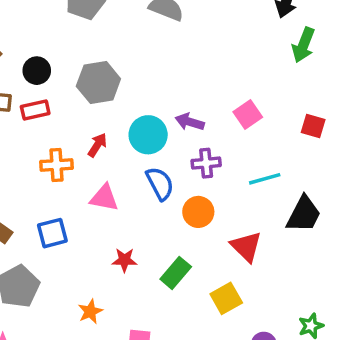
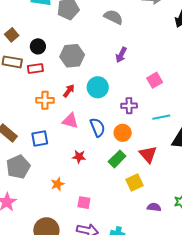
purple arrow: (190, 122) -> (121, 55), moved, turned -84
blue semicircle: (160, 184) -> (97, 127), moved
green rectangle: (176, 273) -> (117, 159), moved

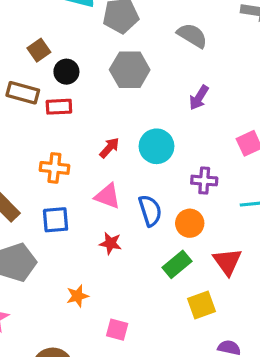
brown square: (12, 35) -> (39, 50), moved
gray hexagon: (72, 56) -> (130, 70), moved
orange cross: (45, 100) -> (54, 168), moved
red star: (79, 157) -> (111, 243), moved

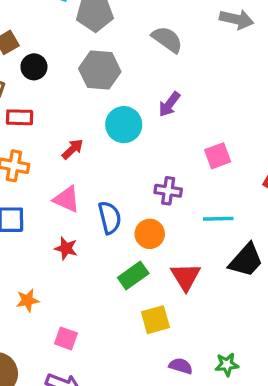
red rectangle: (59, 107) -> (20, 117), moved
cyan circle: (157, 146) -> (124, 125), moved

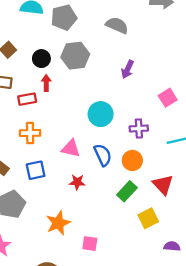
black circle: (34, 67) -> (41, 59), moved
cyan circle: (124, 125) -> (101, 114), moved
red arrow: (72, 149) -> (46, 83), moved, turned -35
orange star: (28, 300) -> (58, 223), size x1.5

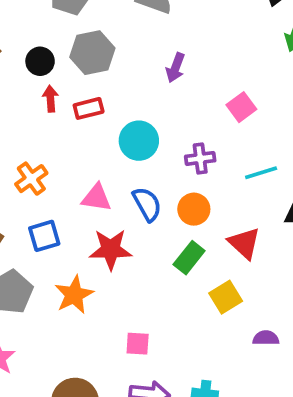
red rectangle: (27, 99) -> (89, 108), moved
orange cross: (30, 133) -> (31, 179), turned -30
red star: (77, 182) -> (111, 249), size x1.6
orange star: (58, 223) -> (74, 295), moved

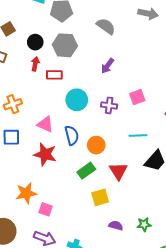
purple cross: (200, 158) -> (109, 105), moved
orange star: (74, 295) -> (26, 193), moved

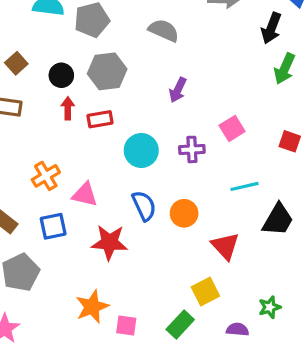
pink triangle: (45, 124) -> (85, 195), moved
green rectangle: (86, 171) -> (180, 324), moved
green star: (144, 224) -> (270, 307), moved

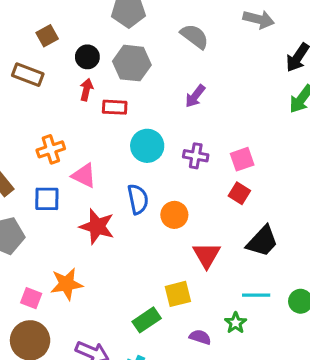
pink square: (232, 128) -> (242, 159), moved
red square: (290, 141) -> (239, 193), moved
cyan line: (245, 186) -> (256, 295), moved
green star: (270, 307) -> (236, 323), turned -30
pink square: (126, 326) -> (31, 298), moved

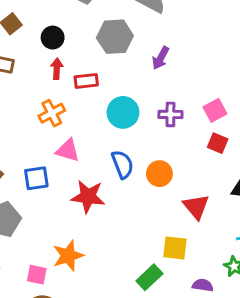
gray hexagon: (132, 63) -> (115, 37), moved
orange cross: (51, 149) -> (52, 113), moved
yellow square: (178, 294) -> (175, 248), turned 30

